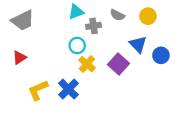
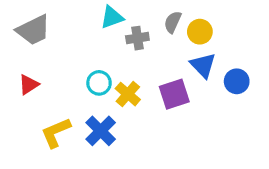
gray semicircle: (117, 15) -> (173, 22), turned 88
yellow circle: (148, 16) -> (200, 32), moved
cyan circle: (77, 46) -> (99, 83), moved
purple square: (119, 64) -> (174, 94), turned 30

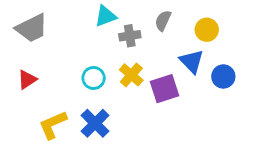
yellow circle: (200, 32) -> (207, 30), moved
yellow cross: (128, 94) -> (131, 75), moved

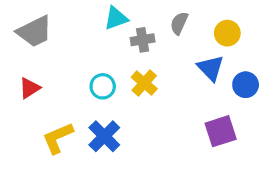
purple square: (164, 89) -> (221, 131), moved

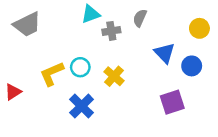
yellow circle: (227, 33) -> (199, 28), moved
yellow cross: (144, 83) -> (114, 76), moved
red triangle: (30, 88) -> (13, 92), moved
yellow L-shape: (58, 138) -> (52, 74), moved

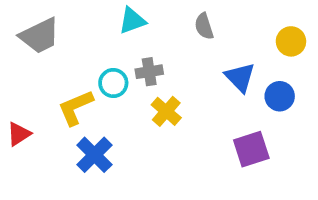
gray semicircle: (140, 18) -> (204, 26), turned -42
gray cross: (111, 31) -> (149, 72), moved
cyan circle: (80, 67) -> (113, 83), moved
blue cross: (82, 106) -> (94, 155), moved

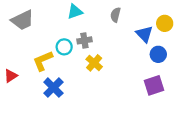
gray semicircle: (204, 26) -> (115, 15), turned 32
blue triangle: (240, 77) -> (144, 34), moved
purple square: (251, 149) -> (154, 85), moved

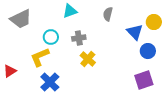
cyan circle: (64, 47) -> (51, 37), moved

